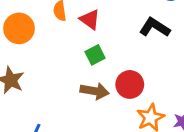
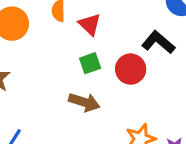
red circle: (130, 84) -> (131, 69), moved

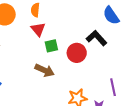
red triangle: (90, 24) -> (38, 29), moved

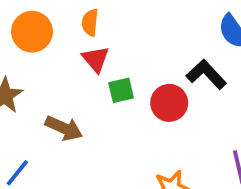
brown arrow: (44, 70) -> (64, 128), moved

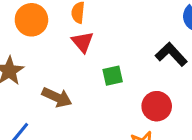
green square: (121, 90) -> (113, 76), moved
red circle: (169, 103) -> (157, 106), moved

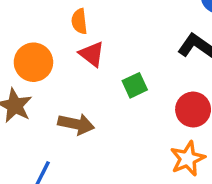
orange circle: (31, 20) -> (33, 62), moved

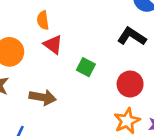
green square: (135, 85) -> (86, 67), turned -36

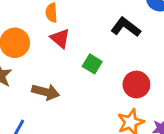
black L-shape: (132, 36) -> (126, 27), moved

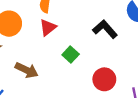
red triangle: (60, 38) -> (48, 28), turned 30

